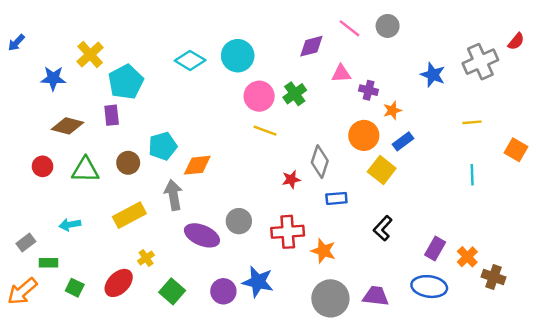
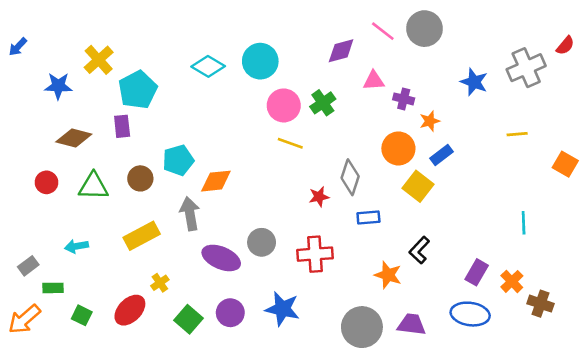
gray circle: (388, 26) -> (425, 29), size x1.4
cyan line: (472, 175) -> (524, 223), moved
orange star: (323, 251) -> (388, 275), moved
purple circle: (223, 291) -> (230, 313), moved

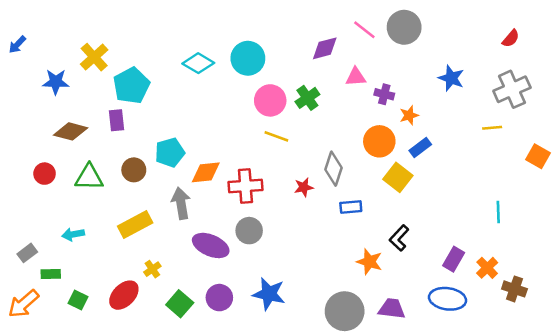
red semicircle: (565, 45) -> (511, 38), moved
gray cross: (526, 68) -> (512, 89), moved
red cross: (315, 254) -> (245, 186), moved

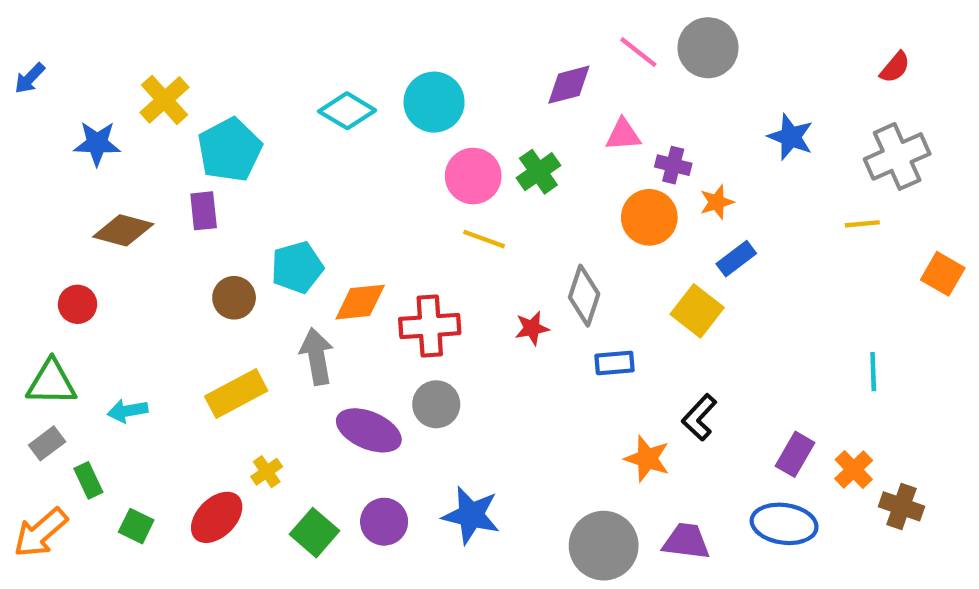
orange circle: (379, 141) -> (649, 217), moved
green triangle: (89, 177) -> (51, 383), moved
green rectangle: (51, 274) -> (88, 480), turned 66

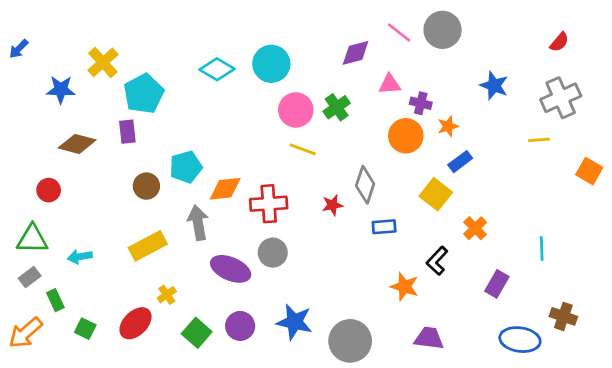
cyan line: (873, 372) -> (542, 249), moved
orange cross: (854, 470) -> (475, 228), moved
blue ellipse: (784, 524) -> (520, 340), moved
gray circle: (604, 546) -> (350, 341), moved

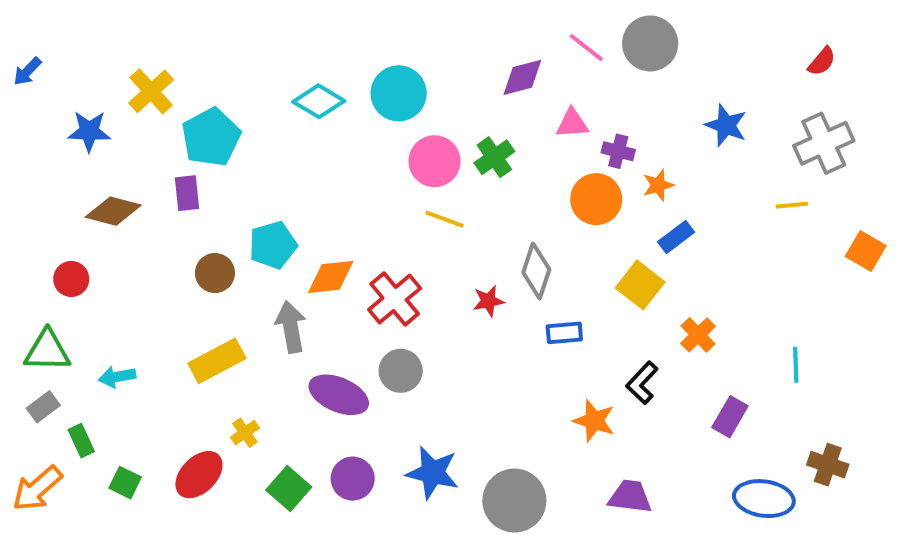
red cross: (269, 204) -> (395, 299), turned -36

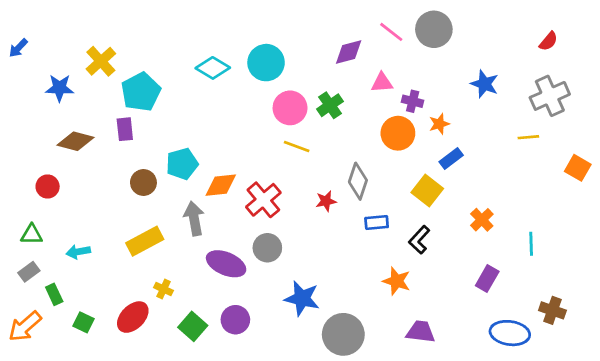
orange cross: (698, 335) -> (482, 220), moved
green triangle: (47, 351) -> (32, 234), size x0.7
black L-shape: (642, 383) -> (419, 240), moved
yellow cross: (245, 433) -> (163, 289), turned -30
blue star: (433, 473) -> (302, 298), moved

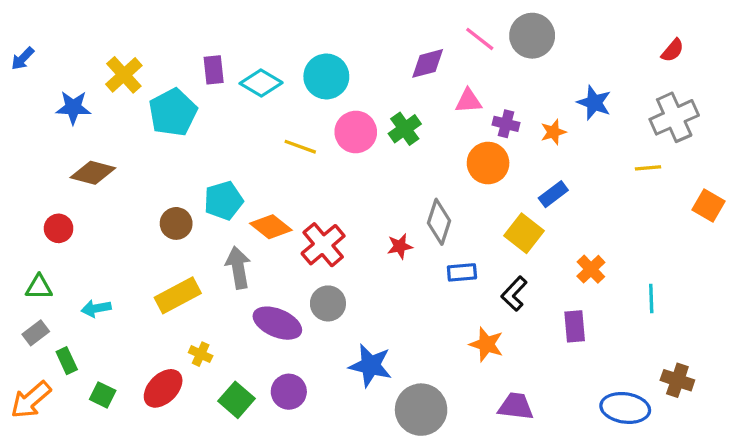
orange star: (439, 124) -> (553, 132), moved
purple rectangle: (125, 129) -> (214, 70), moved
yellow line: (297, 147) -> (300, 147), moved
orange diamond: (221, 185) -> (271, 227), turned 44
purple rectangle: (487, 278) -> (575, 326), moved, turned -35

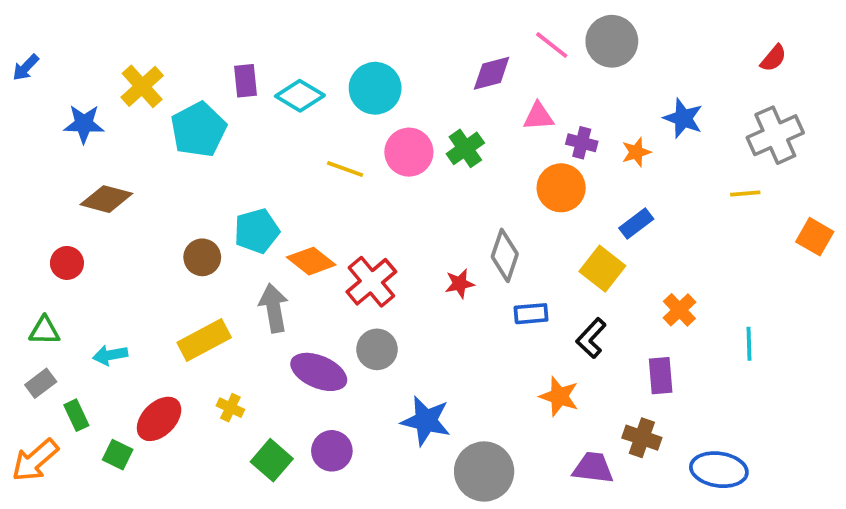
brown cross: (677, 380) -> (642, 438), moved
red ellipse: (163, 388) -> (159, 419), moved

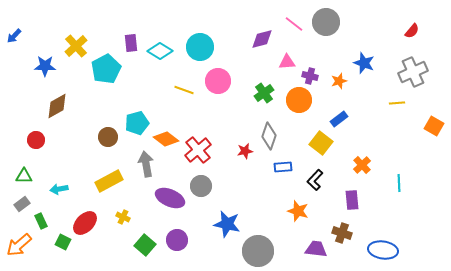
green cross: (465, 148) -> (264, 93), moved
brown diamond: (106, 199) -> (57, 106), turned -44

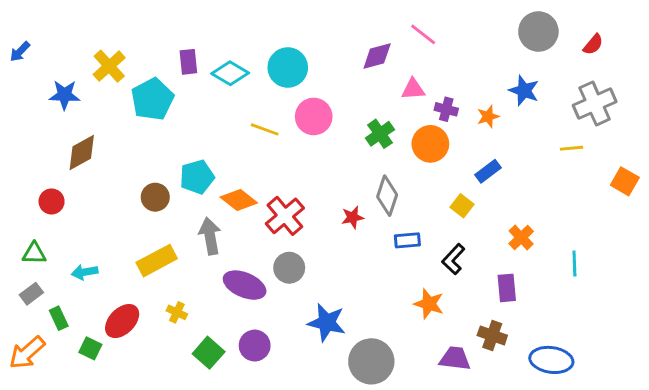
gray circle: (326, 22) -> (538, 32), moved
yellow square: (321, 143) -> (462, 206), size x0.7

